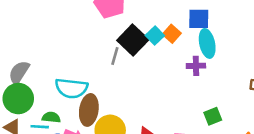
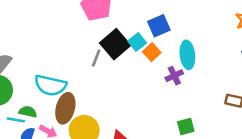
blue square: (199, 19) -> (159, 26), moved, turned -30
orange square: (172, 34) -> (152, 52), moved
purple cross: (196, 66) -> (174, 76), turned -30

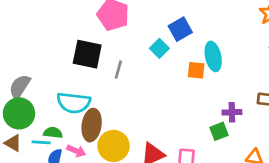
black square: (115, 44) -> (87, 54), moved, turned -32
orange square: (152, 52) -> (196, 70), moved, turned -36
purple cross: (174, 76) -> (232, 112), moved, turned 30

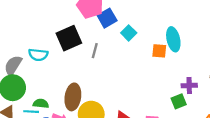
blue square: (180, 29) -> (107, 18), moved
black square: (87, 54) -> (69, 38), turned -35
cyan semicircle: (74, 103) -> (38, 55), moved, size x0.7

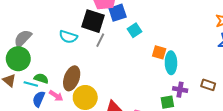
black square: (69, 38) -> (93, 21), moved, turned 30
cyan ellipse: (173, 39) -> (171, 63), moved
cyan semicircle: (38, 55) -> (68, 37), moved

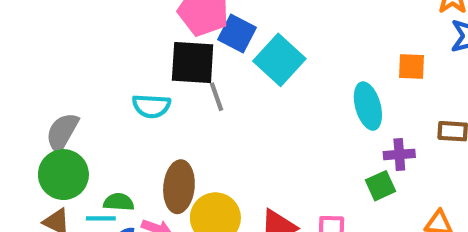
blue square: (118, 13) -> (237, 34), turned -30
cyan square: (134, 30) -> (279, 60), size x1.6
gray line: (100, 40) -> (216, 97), turned -32
orange square: (159, 52) -> (412, 66), moved

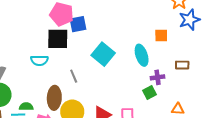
blue square: (237, 34) -> (78, 24), turned -36
cyan square: (279, 60) -> (103, 54), moved
gray line: (216, 97) -> (74, 76), moved

